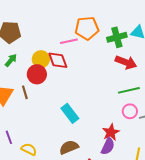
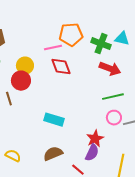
green cross: (117, 37) -> (101, 44), turned 36
red diamond: (58, 60) -> (61, 67), moved
cyan rectangle: (70, 113) -> (54, 120), turned -36

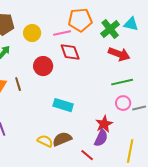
green cross: (101, 44) -> (110, 29), turned 30
yellow circle: (25, 66) -> (32, 33), moved
red circle: (21, 81) -> (43, 66), moved
yellow semicircle: (13, 156) -> (45, 141), moved

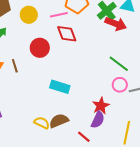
red arrow: (119, 54) -> (116, 24), moved
green line: (122, 82) -> (119, 64), turned 50

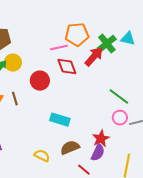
yellow circle: (29, 15) -> (13, 63), moved
red arrow: (116, 24) -> (94, 57), moved, turned -70
brown semicircle: (59, 121) -> (70, 148), moved

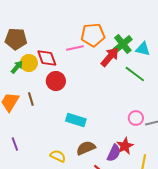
cyan triangle: (128, 39) -> (143, 49), moved
red diamond: (67, 67) -> (47, 58), moved
green line: (119, 97) -> (135, 74), moved
red star: (101, 139) -> (125, 146), moved

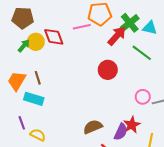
red circle: (56, 81) -> (108, 70), moved
cyan rectangle: (76, 120) -> (34, 99), moved
yellow semicircle: (58, 156) -> (38, 135), moved

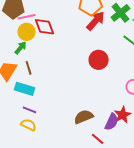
pink line: (82, 27) -> (27, 17), moved
red arrow: (117, 36) -> (96, 21), moved
green arrow: (24, 46) -> (21, 48), moved
purple line: (22, 123) -> (30, 110), moved, turned -48

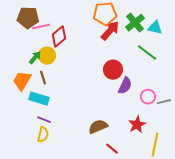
red diamond: (45, 27) -> (59, 37), turned 70
yellow circle: (27, 32) -> (47, 56), moved
purple semicircle: (112, 122) -> (125, 86), moved
yellow semicircle: (29, 125) -> (43, 135), turned 77

